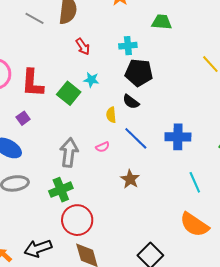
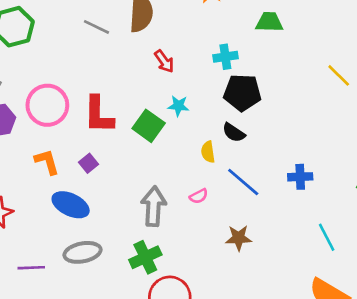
blue cross: (178, 137) -> (300, 177), size x0.7
brown star: (130, 179) -> (239, 238), turned -30

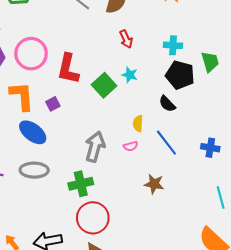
green trapezoid: (269, 22) -> (210, 62), moved, turned 60
yellow semicircle: (208, 152) -> (138, 123), moved
orange L-shape: (47, 162) -> (22, 96), size x1.4

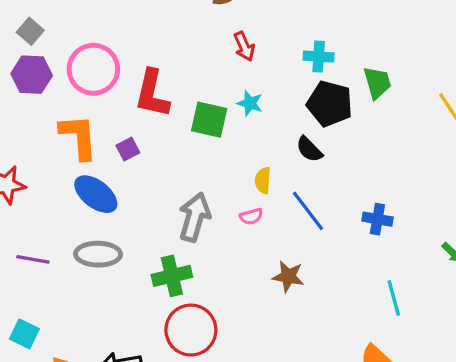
green square: (104, 85) -> (209, 120), turned -35

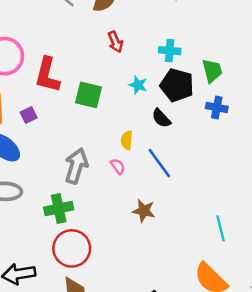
cyan star: (250, 103) -> (138, 85), moved
pink semicircle: (251, 216) -> (118, 166), turned -112
blue cross: (377, 219) -> (217, 107), moved

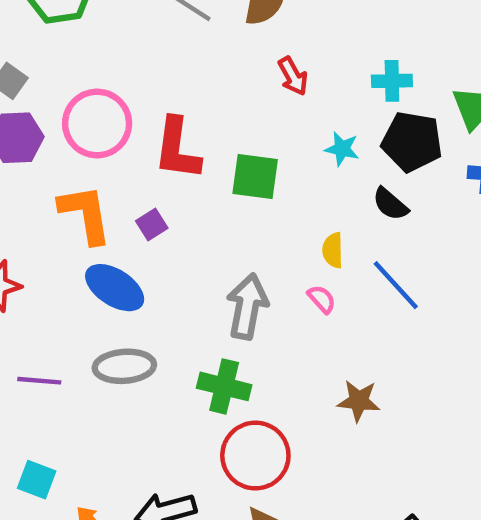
green cross: (59, 209) -> (224, 386), turned 32
brown star: (144, 211) -> (359, 401), moved

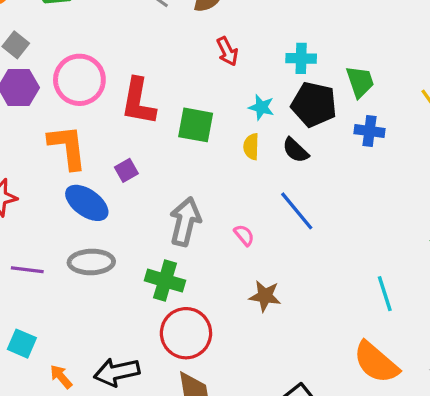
purple square: (152, 225) -> (126, 170), moved
yellow semicircle: (333, 250) -> (251, 147), moved
pink semicircle: (322, 299) -> (244, 235), moved

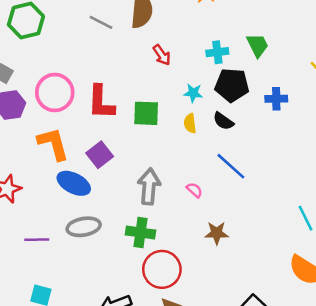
green trapezoid: (360, 82) -> (258, 45), moved
purple square: (126, 170) -> (100, 155), size x1.5

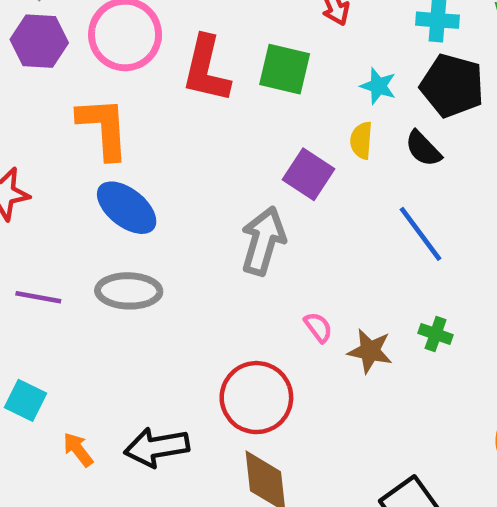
green square: (146, 113) -> (285, 69), moved
purple square: (100, 155) -> (309, 174), moved, turned -30
pink semicircle: (194, 190) -> (318, 327), moved
green cross: (140, 233) -> (436, 334), moved, size x0.6

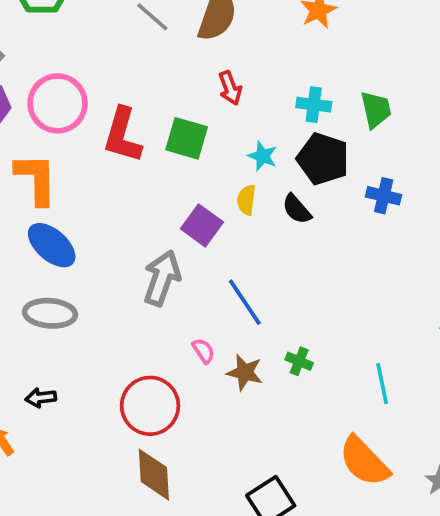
blue line: (421, 234) -> (245, 302), moved
black arrow: (157, 447) -> (41, 398), moved, size x0.6

